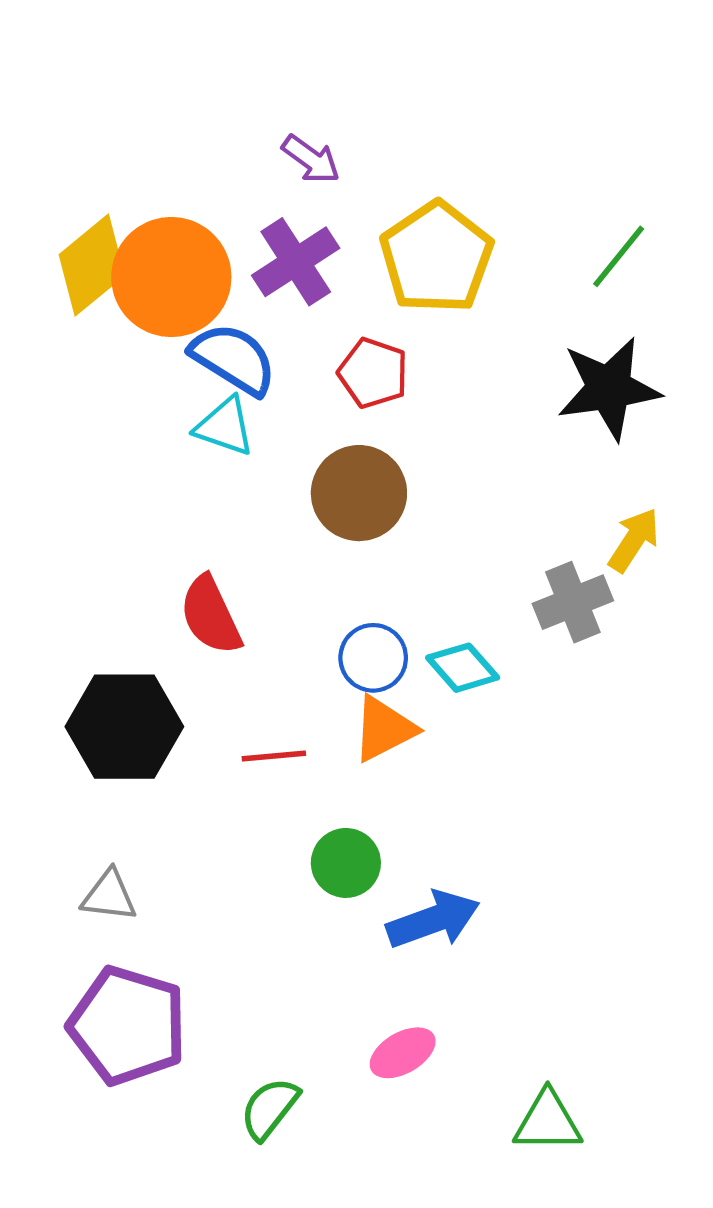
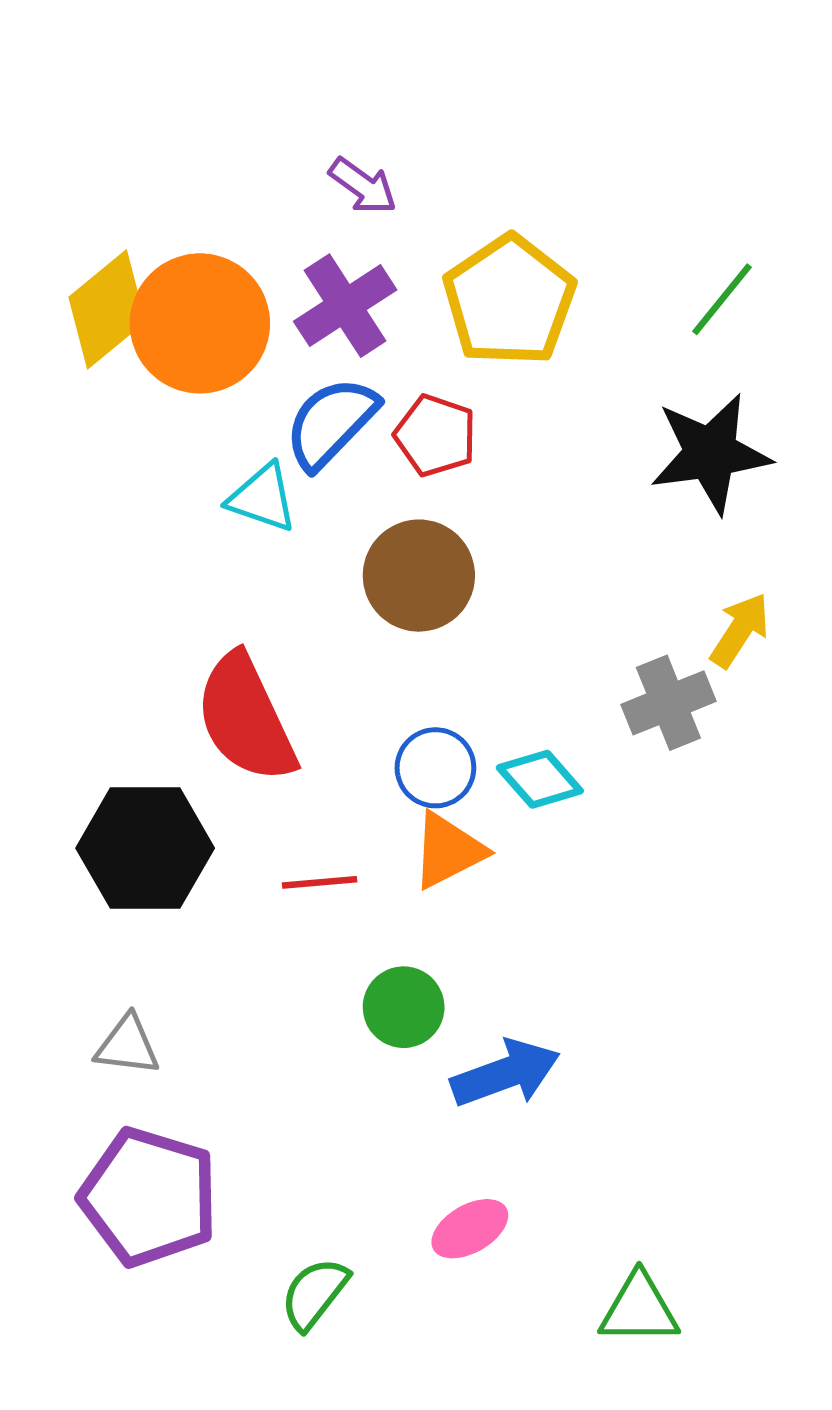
blue semicircle: (234, 359) -> (331, 423), moved, turned -78
red semicircle: (211, 615) -> (246, 718), size x1.4

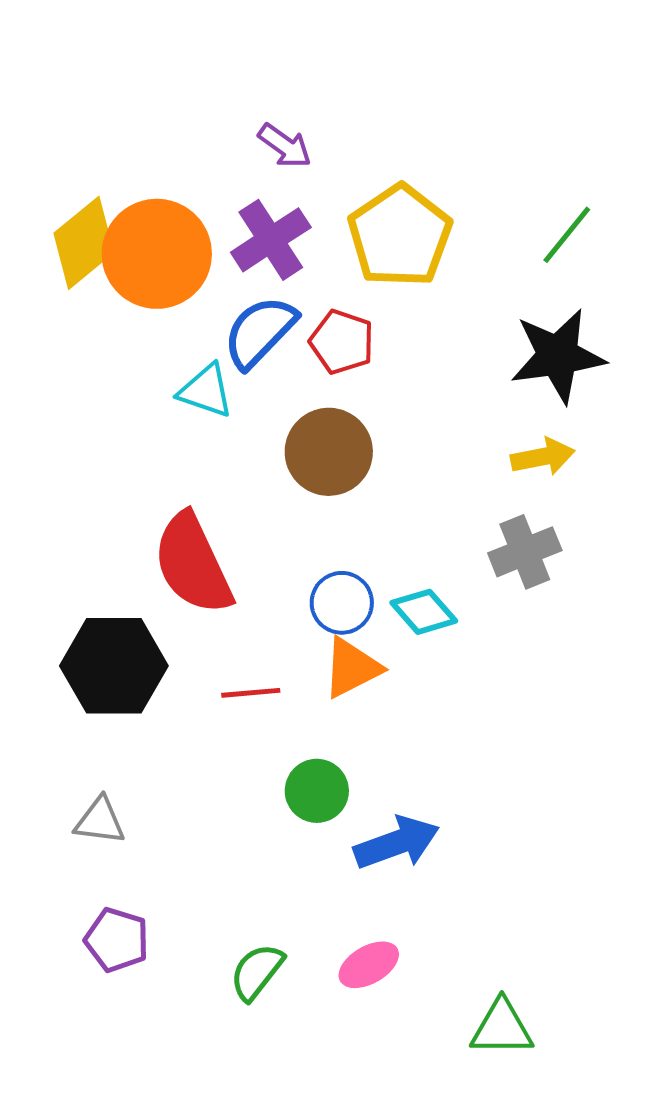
yellow arrow: (740, 630) -> (543, 457), moved, turned 46
purple pentagon: (149, 1197) -> (117, 940), size x0.6
green semicircle: (314, 1294) -> (257, 972), moved

